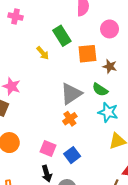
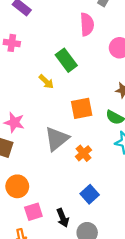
orange square: (87, 54) -> (82, 108), moved
gray triangle: (71, 94) -> (57, 139), moved
pink square: (48, 149) -> (33, 212), moved, turned -35

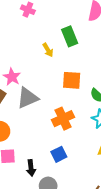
gray triangle: (57, 139) -> (28, 98), moved
orange cross: (83, 153) -> (63, 119), size x1.5

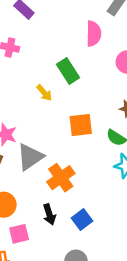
orange cross: (63, 119) -> (61, 178), moved
black arrow: (31, 168) -> (49, 214), moved

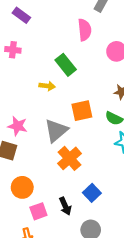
yellow arrow: (44, 93) -> (47, 86), turned -35
gray triangle: (30, 157) -> (56, 131), moved
black arrow: (49, 214) -> (65, 206), moved

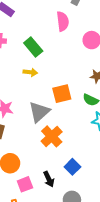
green rectangle: (66, 65) -> (33, 47), moved

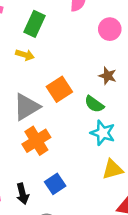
green rectangle: (33, 47) -> (35, 24), turned 54
orange square: (62, 94) -> (59, 89), turned -30

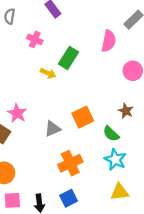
yellow arrow: (25, 55) -> (48, 73), moved
gray triangle: (27, 107) -> (53, 129), size x0.7
orange cross: (36, 141) -> (70, 163), moved

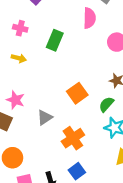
yellow arrow: (48, 73) -> (19, 58), moved
gray triangle: (53, 129) -> (45, 117), moved
green semicircle: (111, 134) -> (106, 104), turned 98

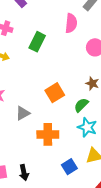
orange cross: (73, 138) -> (48, 134), turned 30
blue square: (77, 171) -> (69, 167), moved

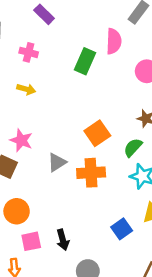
green rectangle: (37, 42) -> (85, 61), moved
orange cross: (48, 134) -> (91, 173), moved

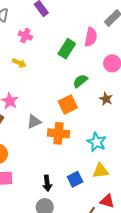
green semicircle: (133, 147) -> (80, 81), moved
black arrow: (63, 240) -> (47, 183), moved

